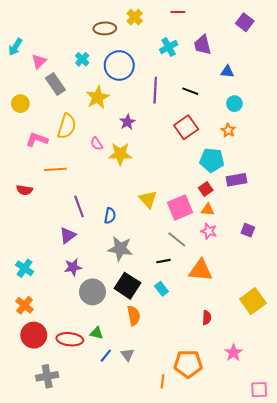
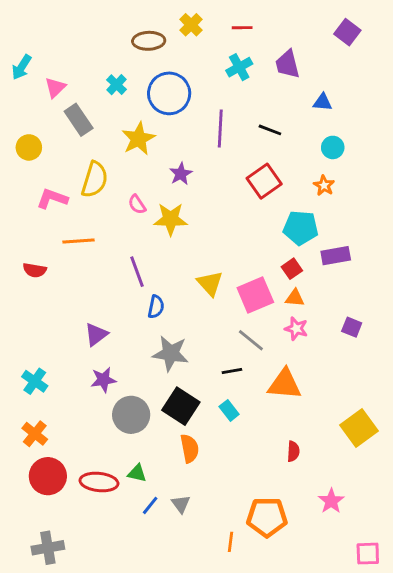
red line: (178, 12) -> (242, 28), moved
purple line: (79, 206) -> (137, 272), moved
gray cross: (47, 376) -> (48, 548), moved

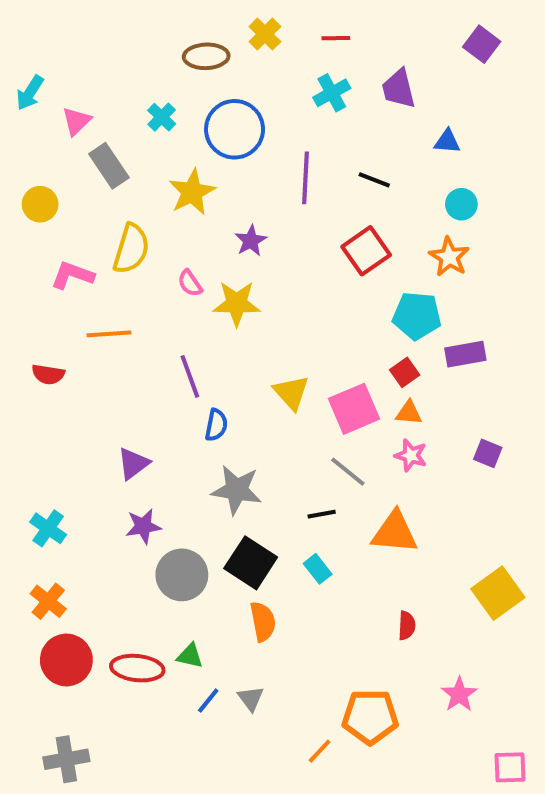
orange star: (324, 185) -> (449, 257), size x1.4
orange line: (230, 542) -> (320, 751), turned 36

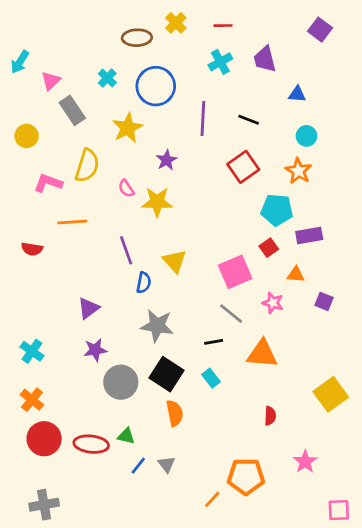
yellow triangle: (291, 393) -> (175, 261), moved
orange triangle: (409, 413) -> (296, 275), moved

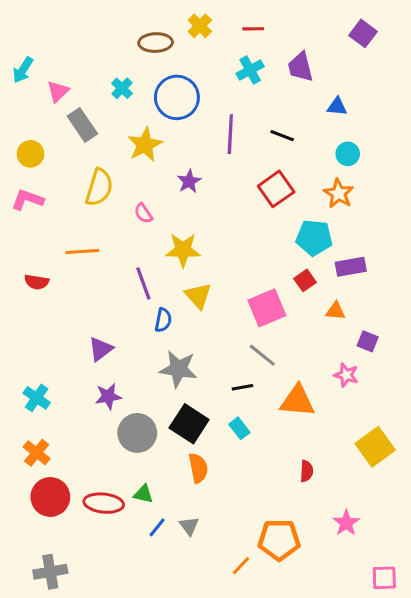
pink L-shape: (48, 183) -> (27, 200), moved
yellow star: (157, 202) -> (183, 250), moved
pink star: (273, 303) -> (346, 375), moved

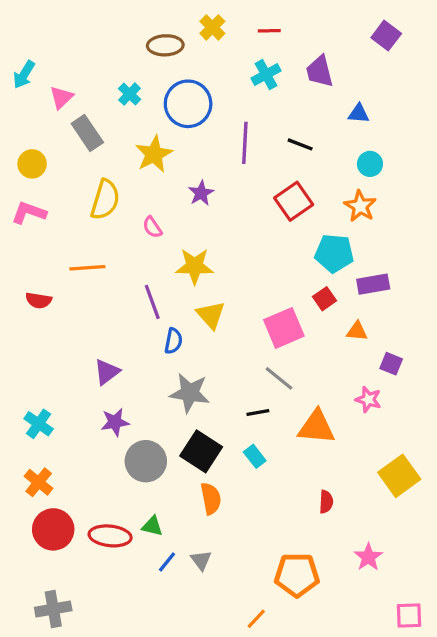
orange line: (241, 566) -> (256, 619), moved

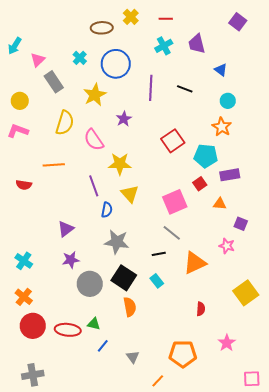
blue triangle: (359, 114) -> (221, 70), turned 32
red square: (294, 201) -> (173, 141), moved
pink semicircle: (152, 227) -> (94, 140), size x1.6
orange triangle: (316, 427) -> (195, 263), turned -30
gray triangle: (201, 560) -> (133, 357), moved

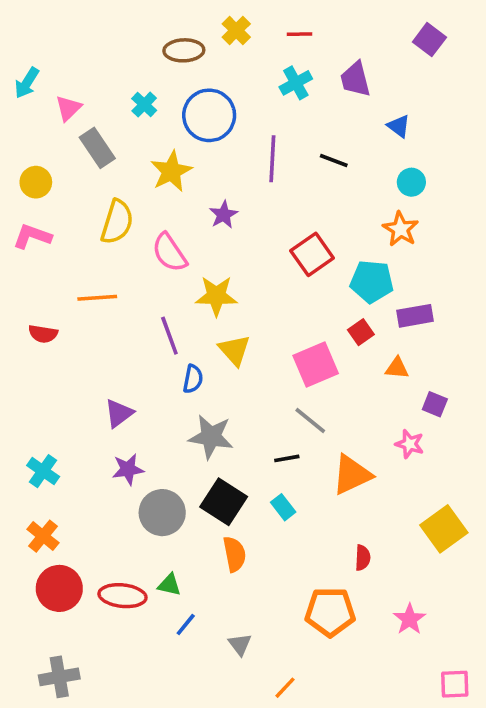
orange pentagon: (183, 354) -> (330, 612), moved

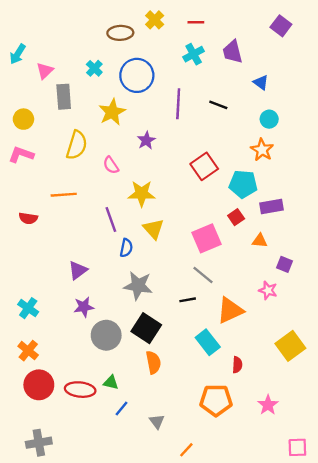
gray rectangle: (97, 148) -> (64, 97), turned 30
pink semicircle: (169, 253) -> (111, 165), size x0.7
cyan rectangle: (283, 507) -> (208, 342), moved, size x1.5

